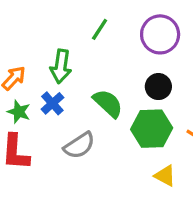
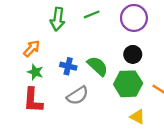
green line: (100, 29) -> (92, 14), turned 35
green arrow: (61, 66) -> (58, 19), moved
blue cross: (52, 103) -> (68, 66), moved, turned -35

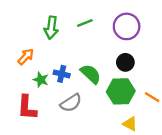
green star: (35, 72) -> (41, 80), moved

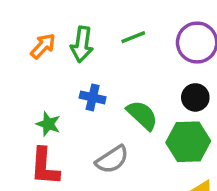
orange arrow: (26, 57) -> (43, 46), moved
blue cross: (62, 74) -> (93, 97), moved
green star: (41, 80) -> (48, 124), moved

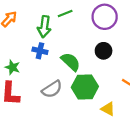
green arrow: (82, 44) -> (44, 27), moved
green hexagon: (188, 142) -> (85, 87), moved

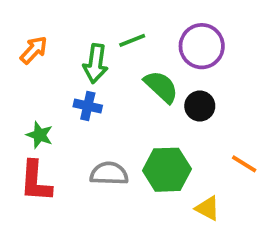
green semicircle: (71, 62) -> (161, 87), moved
gray semicircle: (52, 89) -> (109, 174), turned -145

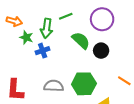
orange arrow: (34, 50) -> (14, 21), turned 63
blue cross: (88, 106) -> (43, 51), turned -32
green star: (40, 135) -> (26, 37), moved

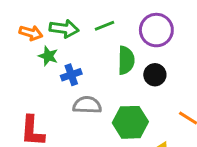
green arrow: (47, 28) -> (64, 29), moved, turned -90
green semicircle: (81, 40) -> (126, 60), turned 48
gray semicircle: (54, 86) -> (87, 105), moved

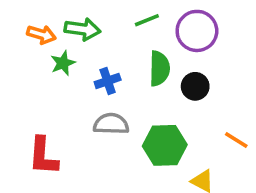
green line: (104, 26) -> (147, 20), moved
green star: (48, 56) -> (63, 63), turned 30
blue cross: (71, 75) -> (108, 81), moved

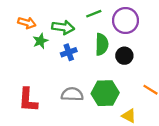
green arrow: (83, 29) -> (63, 27), moved
gray semicircle: (111, 124) -> (72, 94), moved

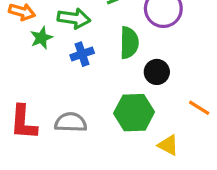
black circle: (124, 56) -> (157, 72), moved
gray semicircle: (72, 94) -> (71, 122), moved

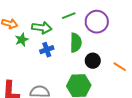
orange line: (199, 108) -> (120, 67), moved

